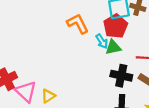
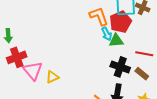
orange L-shape: (78, 24) -> (99, 16), moved

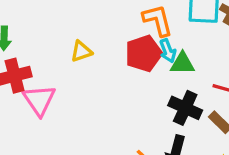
red pentagon: (121, 22) -> (144, 53), moved
yellow triangle: (52, 77) -> (81, 51), moved

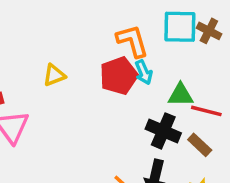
green triangle: (183, 63) -> (181, 95), moved

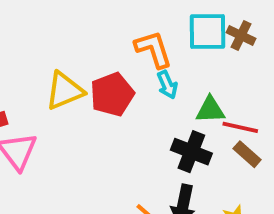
yellow triangle: (54, 75) -> (65, 91), size x1.5
red pentagon: (119, 76) -> (112, 94), moved
brown rectangle: (200, 145) -> (247, 154), moved

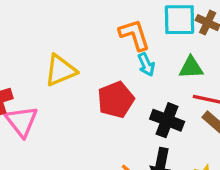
red pentagon: (112, 94) -> (116, 100), moved
green triangle: (210, 110) -> (191, 68), moved

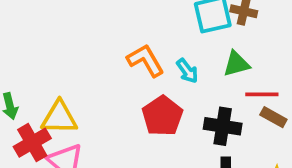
orange L-shape: (134, 35) -> (146, 60), moved
yellow triangle: (60, 70) -> (59, 118), moved, turned 36

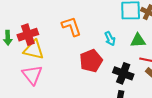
orange L-shape: (146, 60) -> (71, 26), moved
red cross: (32, 143) -> (28, 35), moved

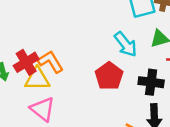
orange L-shape: (71, 26) -> (51, 62), moved
cyan arrow: (110, 39) -> (126, 44), size x1.5

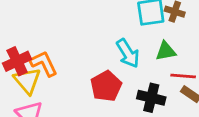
yellow triangle: (37, 79) -> (27, 81), turned 44

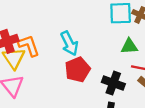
cyan arrow: (128, 53) -> (69, 43), moved

